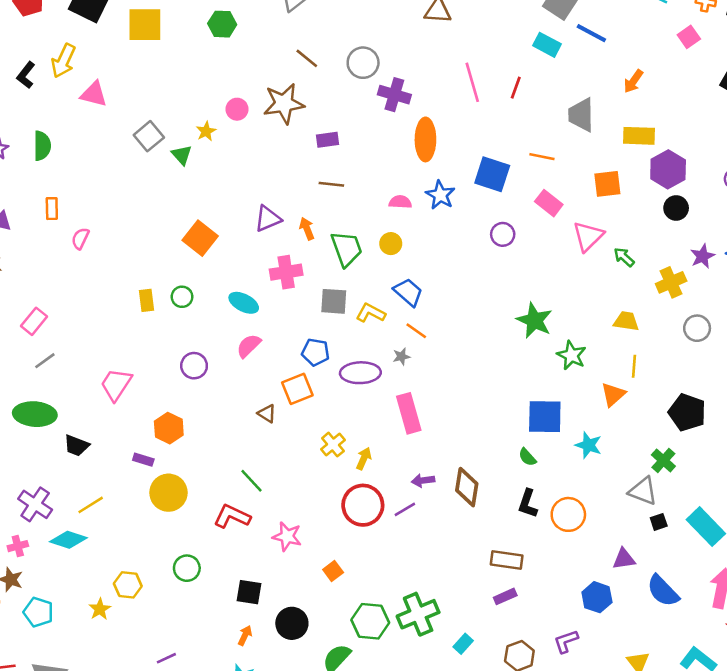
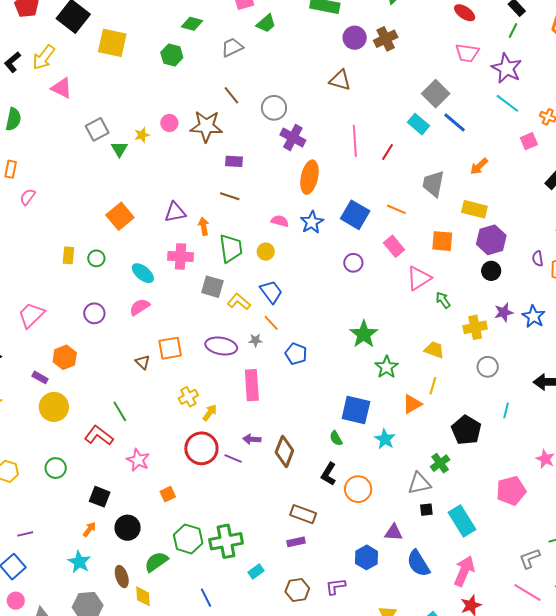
blue pentagon: (316, 352) -> (296, 354), moved
gray triangle: (643, 491) -> (419, 483), turned -45
purple line: (405, 509) -> (233, 459), turned 42

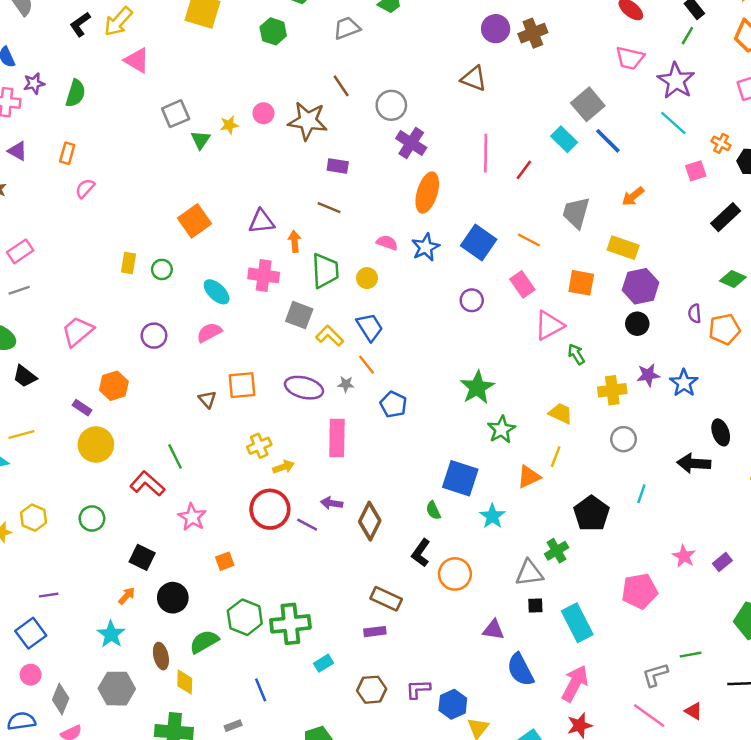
yellow arrow: (210, 413) -> (284, 467), turned 30
blue hexagon: (367, 557) -> (453, 704), moved

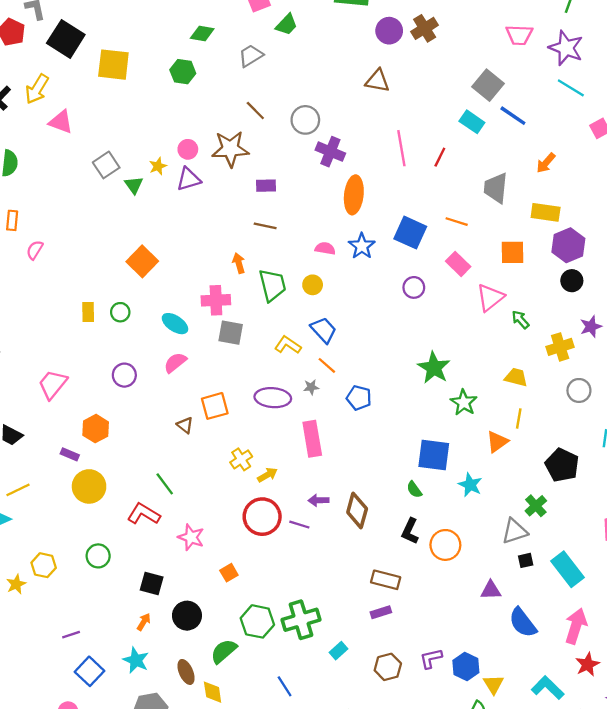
purple triangle: (262, 222) -> (189, 179), moved
gray square: (299, 315) -> (231, 333), moved
blue square: (31, 633) -> (90, 671), moved

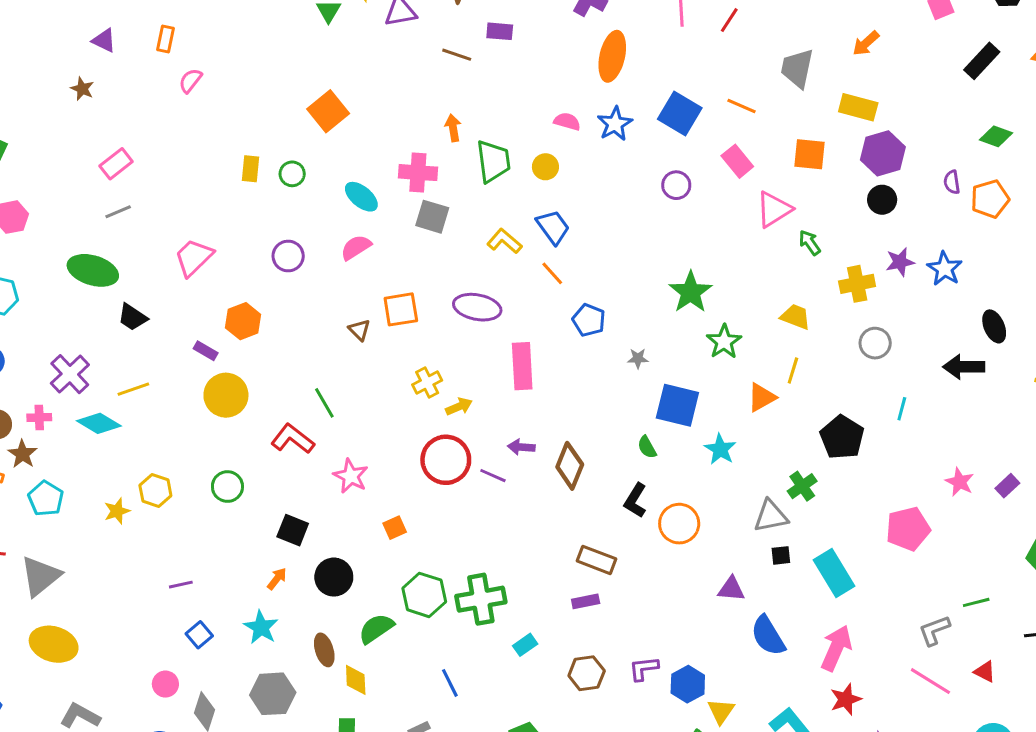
brown line: (265, 226) -> (457, 55), moved
gray star: (311, 387) -> (638, 358), moved
blue square: (90, 671) -> (199, 635), size x0.7

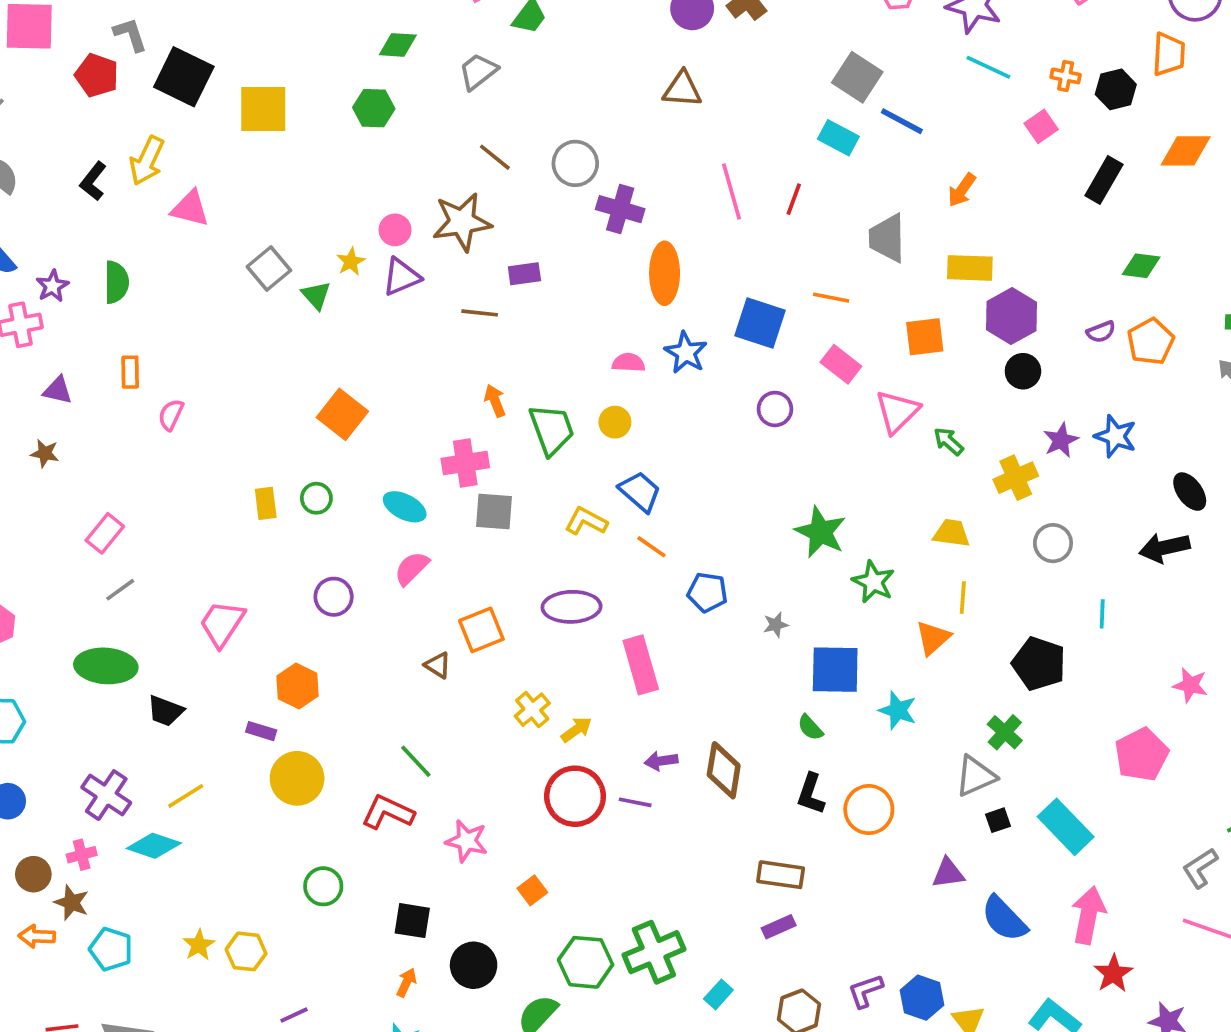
purple semicircle: (952, 182) -> (1101, 332), turned -90
yellow hexagon: (155, 490) -> (246, 951), moved

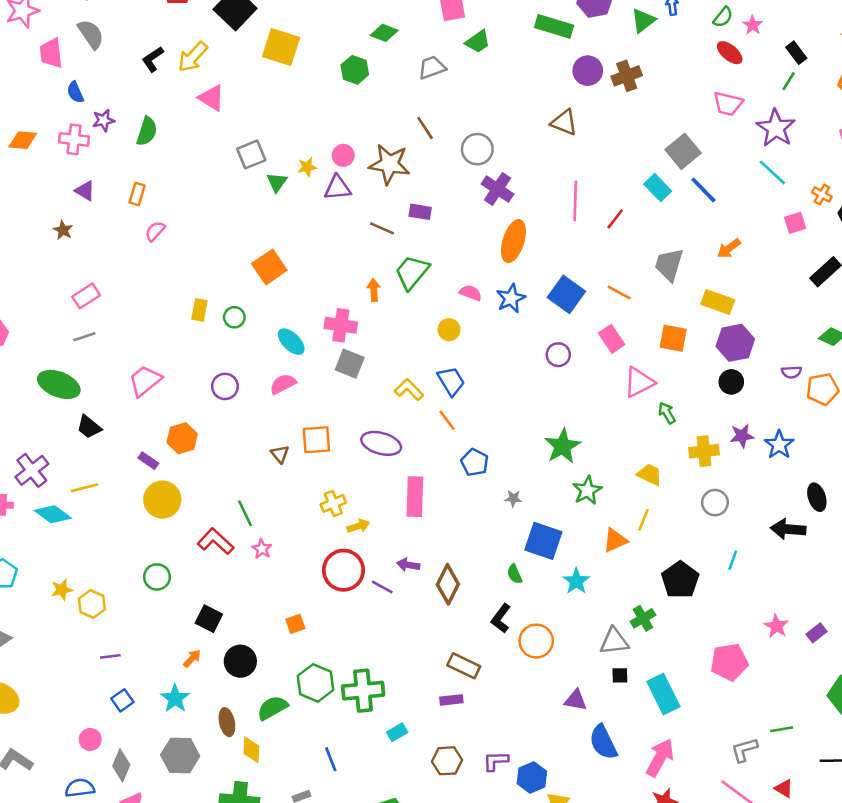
green trapezoid: (552, 429) -> (412, 272), moved, turned -138
pink star: (467, 841) -> (262, 549), moved, size x0.7

